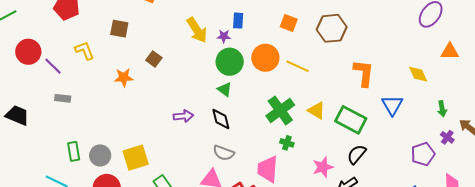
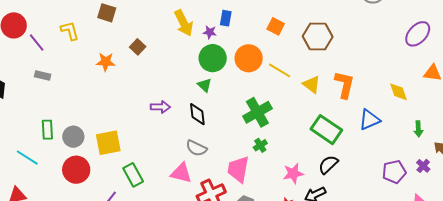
blue triangle: (392, 105) -> (369, 120), turned 30
yellow triangle: (317, 110) -> (312, 85), moved
purple cross: (447, 137) -> (423, 166), moved
green cross: (287, 143) -> (260, 145), turned 32

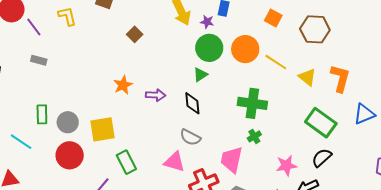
orange star: (106, 62) -> (123, 85), moved, turned -30
green triangle: (205, 85) -> (200, 75), turned 42
green cross: (257, 112) -> (252, 103), turned 36

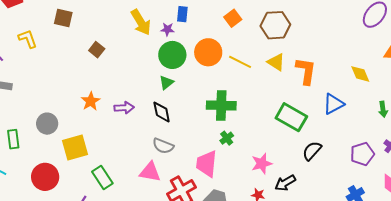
orange square: (273, 18) -> (233, 18), turned 30
yellow triangle: (307, 77) -> (276, 62), moved
gray circle: (68, 122) -> (47, 124), moved
black semicircle: (322, 158) -> (312, 151), moved

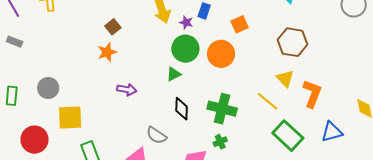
orange square: (233, 18) -> (240, 24), moved
yellow line: (240, 62) -> (268, 101), moved
orange star: (91, 101) -> (107, 52), moved
black diamond: (162, 112) -> (182, 109), moved

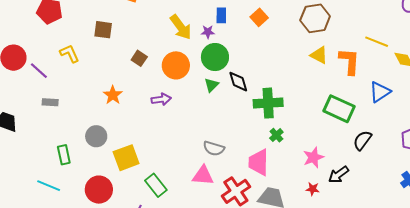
orange star: (107, 52) -> (113, 95), moved
orange circle: (221, 54) -> (176, 65), moved
purple arrow: (127, 90) -> (161, 99), moved
yellow line: (268, 101) -> (377, 42), moved
black diamond: (182, 109) -> (238, 82), moved

